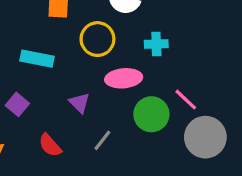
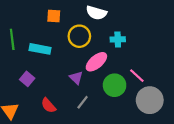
pink ellipse: (124, 78) -> (96, 62), turned -35
purple triangle: (79, 103) -> (76, 78), moved

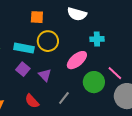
yellow circle: (79, 36) -> (48, 41), moved
purple triangle: (76, 78) -> (45, 75), moved
purple square: (27, 79) -> (23, 69), moved

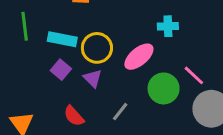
yellow circle: (48, 41) -> (97, 48), moved

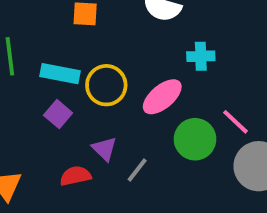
purple triangle: (93, 78) -> (104, 149), moved
red semicircle: (74, 116) -> (75, 176), turned 120

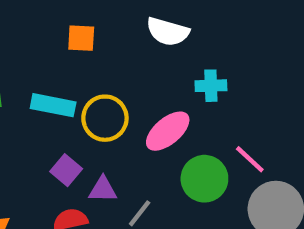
purple square: (58, 114) -> (66, 170), moved
purple triangle: (104, 149) -> (103, 190), turned -44

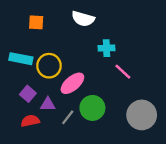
pink ellipse: (168, 131) -> (72, 83), moved
pink line: (250, 159) -> (123, 72), moved
green circle: (204, 179) -> (92, 108), moved

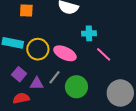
pink ellipse: (72, 83) -> (65, 53), moved, turned 65
gray line: (68, 117) -> (55, 77), moved

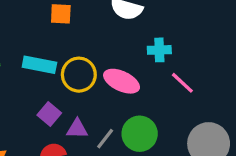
gray line: (55, 77) -> (105, 139), moved

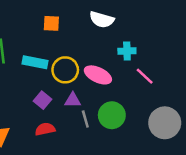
purple triangle: (77, 129) -> (73, 100), moved
gray line: (105, 139) -> (85, 119), turned -54

